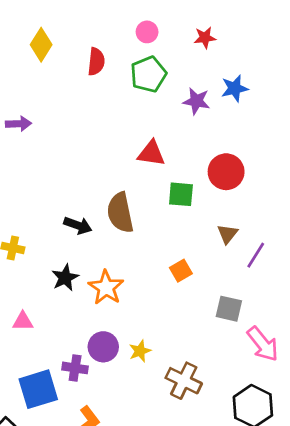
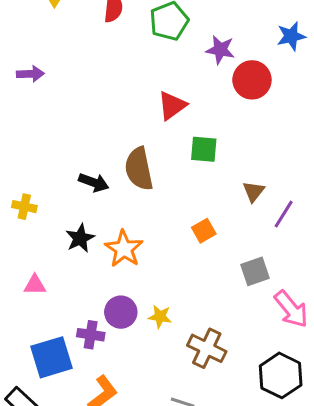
blue star: (235, 88) -> (291, 36), moved
red triangle: (151, 153) -> (172, 106), turned -44
red circle: (226, 172) -> (252, 80), moved
gray square: (229, 309) -> (255, 271), turned -32
yellow star: (140, 351) -> (160, 317), turned 30

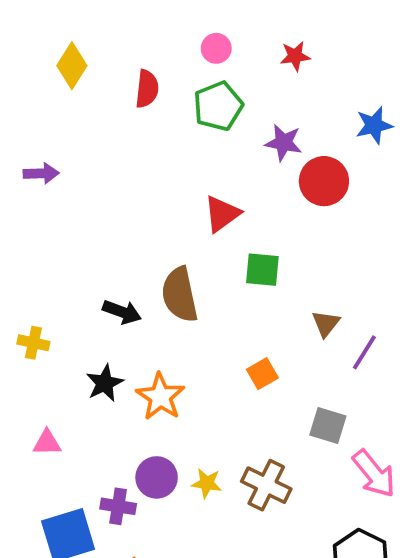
gray square: (255, 271) -> (328, 425), turned 36
brown cross: (207, 348) -> (266, 485), moved

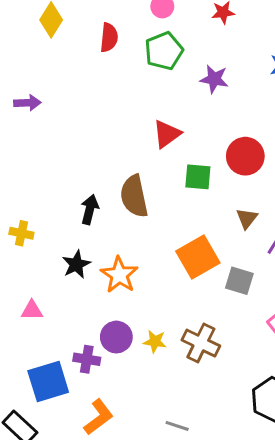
red circle: (324, 181) -> (245, 156), moved
black arrow: (122, 312) -> (90, 210), turned -96
orange square: (262, 374) -> (198, 257), size x1.8
gray square: (328, 425) -> (239, 281), moved

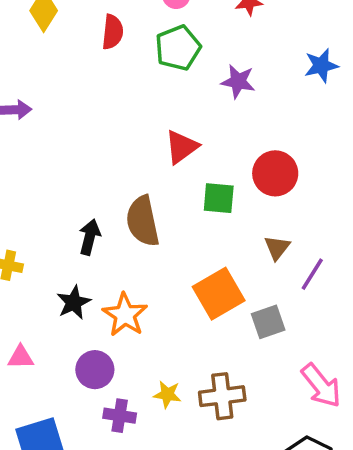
gray square: (239, 281) -> (268, 322), turned -36
purple circle: (116, 337) -> (95, 370), moved
brown cross: (201, 343) -> (222, 396), turned -33
purple cross: (87, 359) -> (120, 416), moved

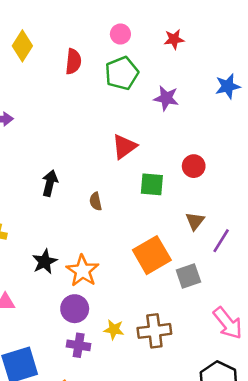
red circle: (275, 173) -> (194, 166), size x0.7
brown semicircle: (143, 221) -> (96, 201), size x0.5
black arrow: (90, 237) -> (50, 183), moved
purple circle: (95, 370) -> (75, 309), moved

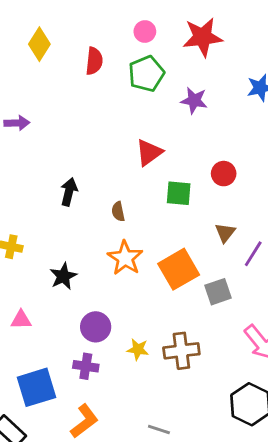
red star: (174, 39) -> (203, 37), size x1.8
orange star: (83, 271) -> (125, 258), moved
purple cross: (79, 345) -> (86, 366), moved

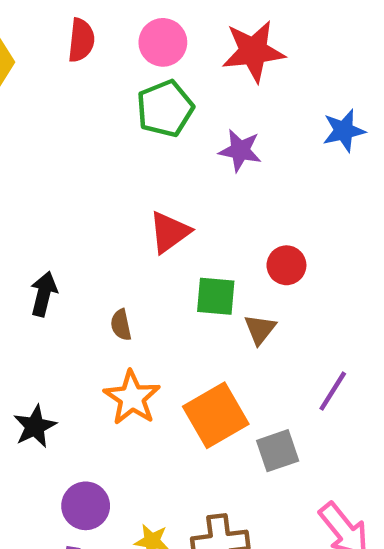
pink circle: (145, 32) -> (163, 42), size x1.4
red semicircle: (94, 61) -> (81, 40), moved
brown triangle: (225, 233) -> (260, 329), moved

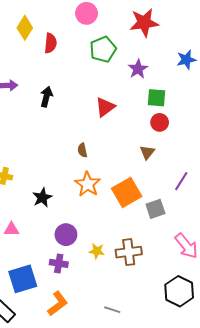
red semicircle: (81, 40) -> (51, 43), moved
pink circle: (163, 42) -> (87, 13), moved
purple star: (240, 151) -> (138, 69), turned 30
black arrow: (44, 294) -> (46, 97), moved
green square: (216, 296) -> (156, 98), moved

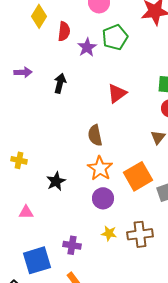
purple star: (138, 69) -> (87, 47), moved
brown semicircle: (82, 150) -> (95, 135), size x1.5
purple circle: (66, 235) -> (103, 198), moved

